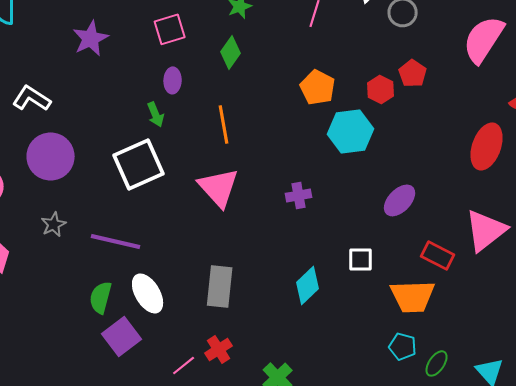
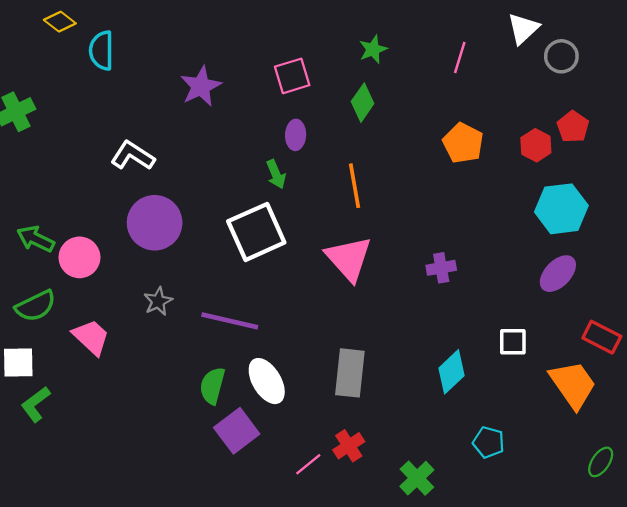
cyan hexagon: (351, 131) -> (561, 209), moved
orange trapezoid: (413, 296) -> (573, 384), turned -123
cyan pentagon: (403, 346) -> (489, 442), moved

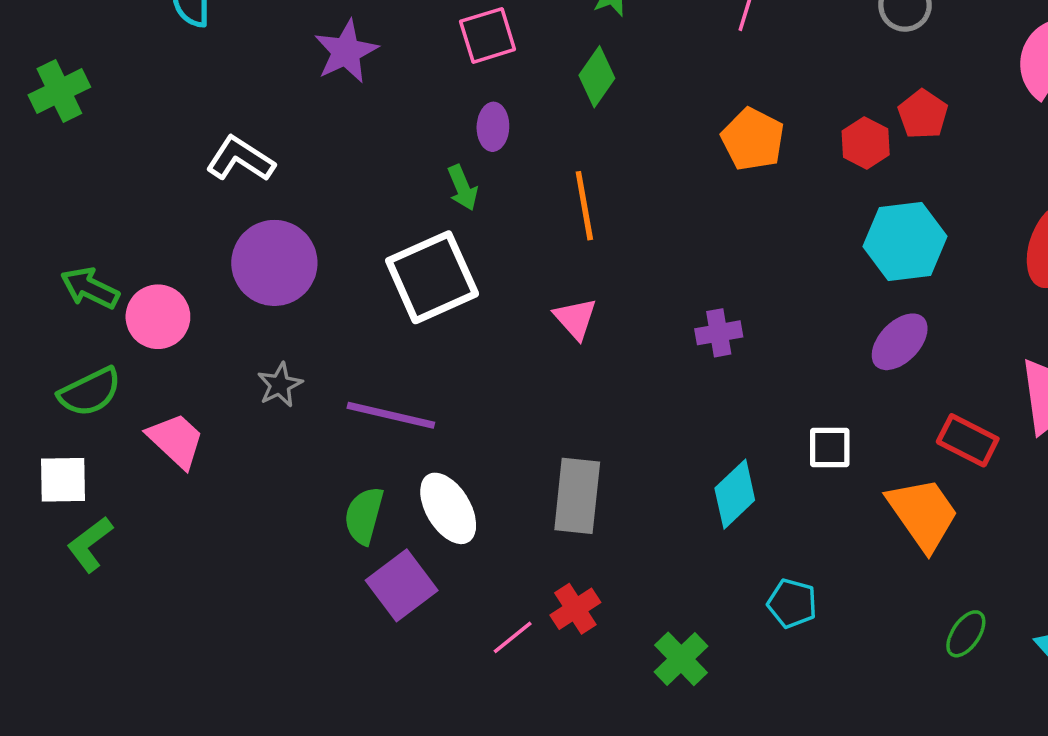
pink triangle: (349, 259) -> (575, 319), size x0.6

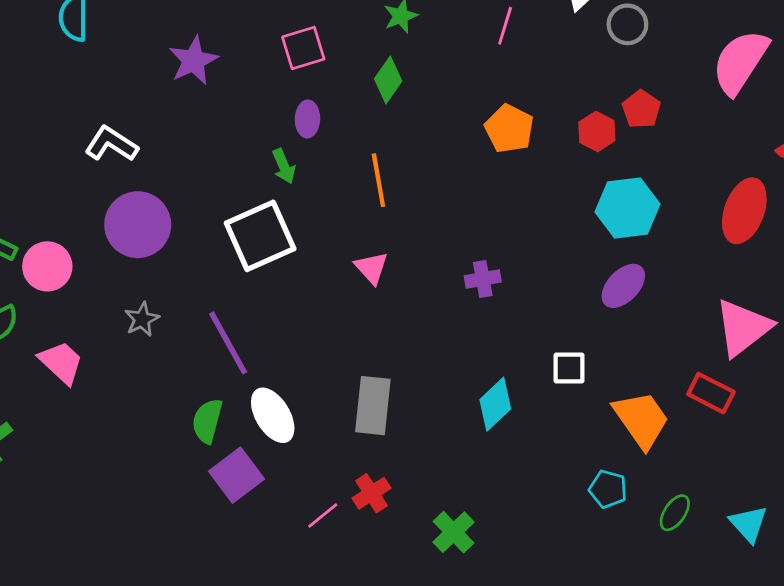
purple line: (391, 415) -> (228, 343), turned 48
red rectangle: (968, 440) -> (711, 393), moved
cyan pentagon: (792, 603) -> (608, 489), moved

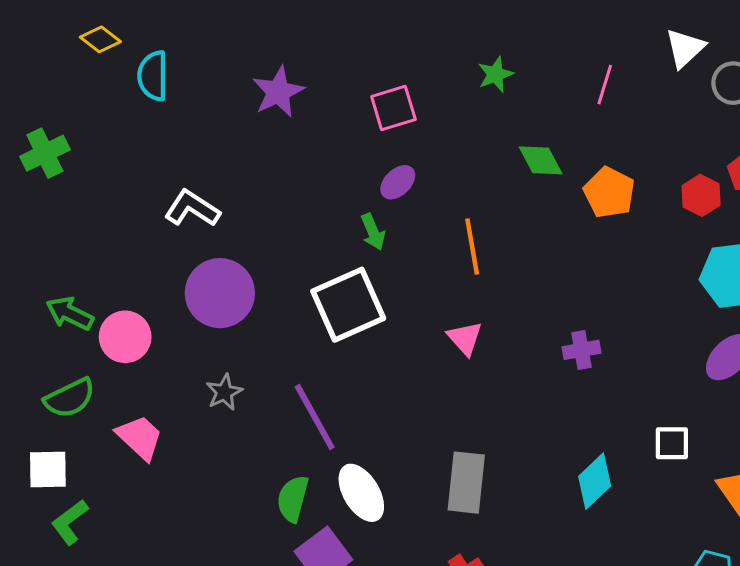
purple star: (193, 61) -> (278, 92), moved
green diamond: (388, 80) -> (541, 160), moved, turned -63
purple ellipse: (307, 119) -> (398, 182), turned 44

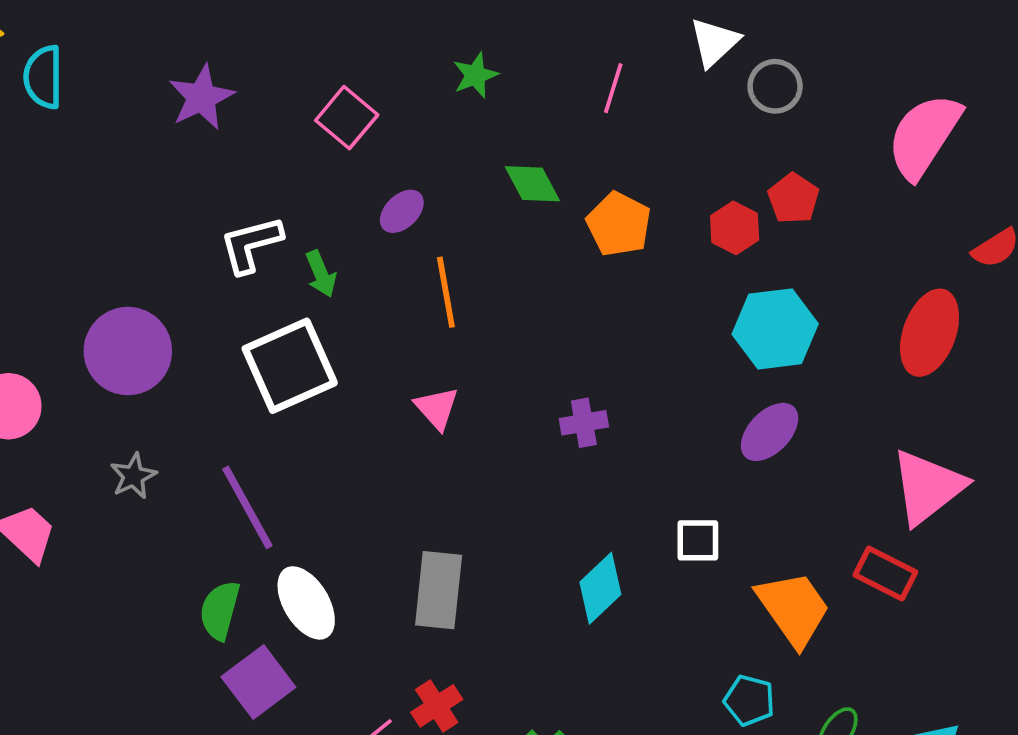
pink square: (393, 108) -> (347, 118), turned -33
purple ellipse: (398, 182) -> (402, 211), moved
white L-shape: (192, 208) -> (251, 244), moved, turned -48

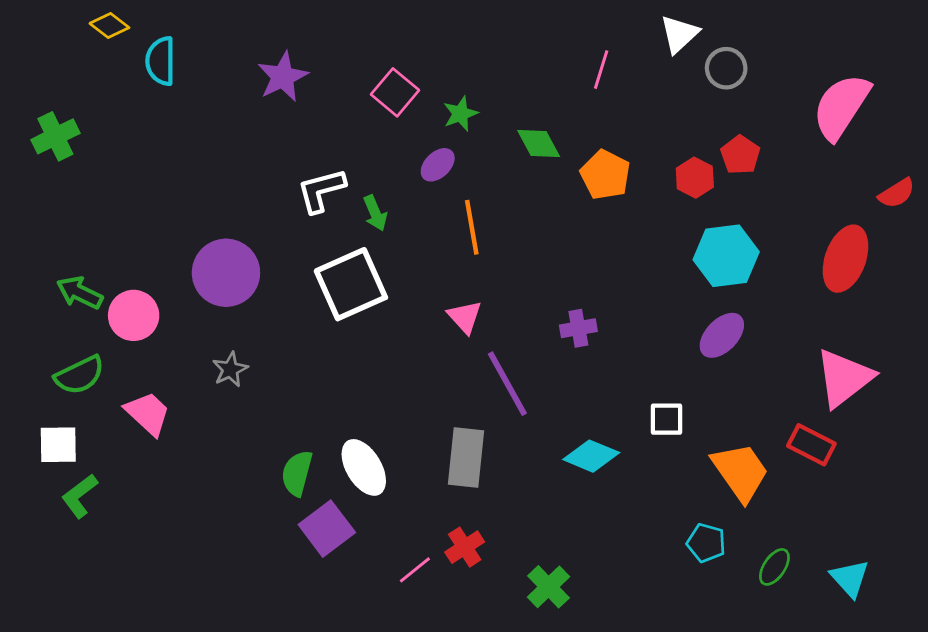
green star: (475, 75) -> (460, 114), moved
purple line: (247, 507) -> (507, 384), moved
cyan diamond: (600, 588) -> (591, 456), turned 66

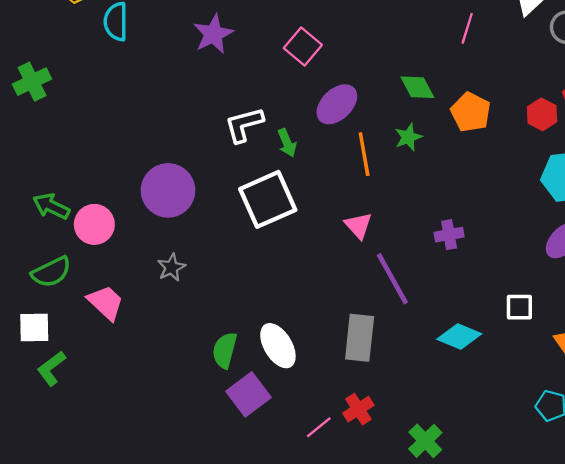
green star: (460, 114) -> (408, 137), moved
purple ellipse: (438, 165) -> (337, 104), size x1.5

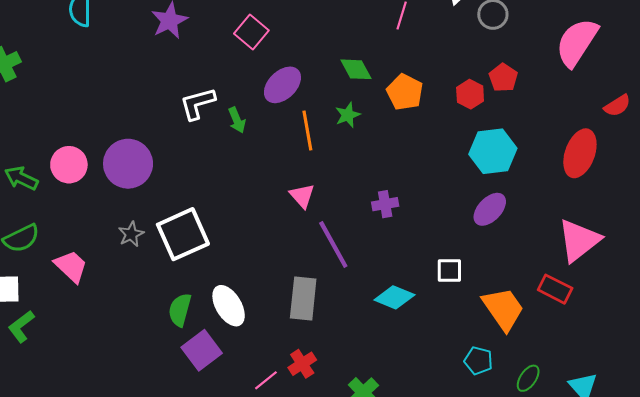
white square: (268, 199) -> (183, 234), moved
pink circle: (94, 224) -> (69, 165), moved

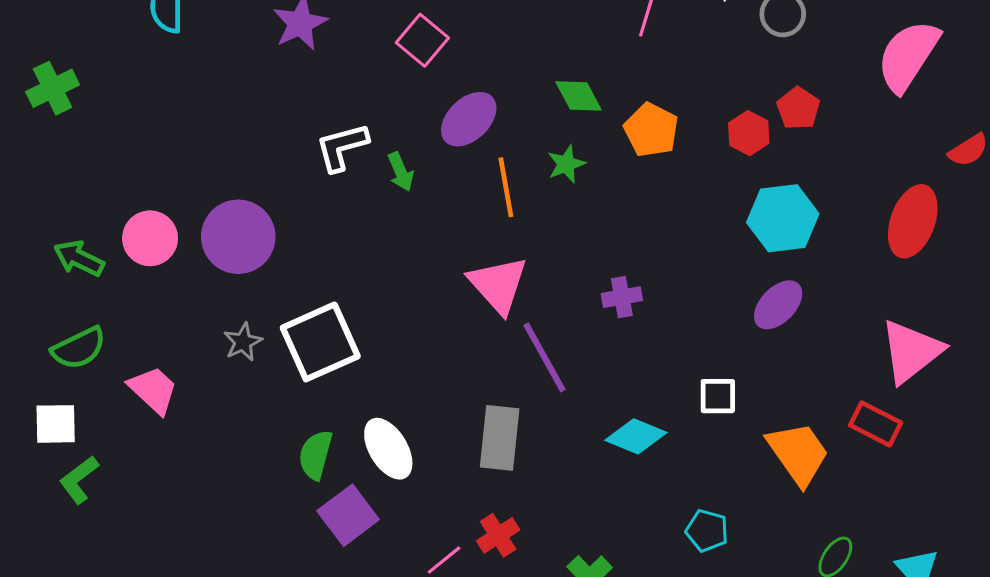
pink triangle: (302, 196) -> (498, 285), size x1.6
cyan pentagon: (478, 361) -> (707, 531), moved

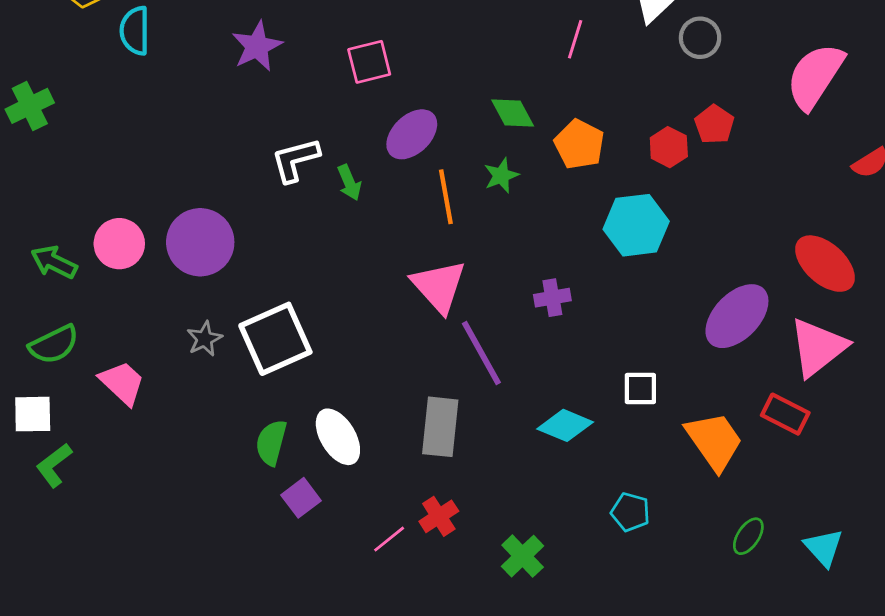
pink square: (422, 40) -> (369, 62), turned 36
cyan hexagon: (783, 218) -> (636, 225), moved
red ellipse: (913, 221) -> (825, 264), moved, turned -68
purple ellipse: (778, 305) -> (737, 316), moved, size x1.4
purple square: (348, 515) -> (301, 498), size x0.7

